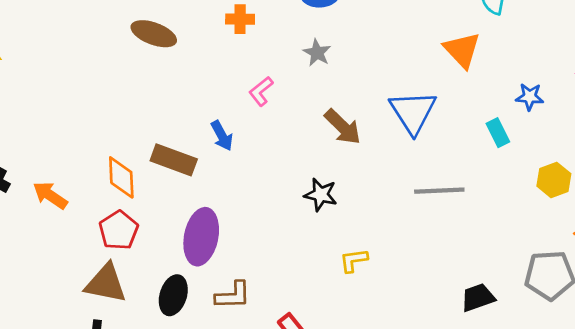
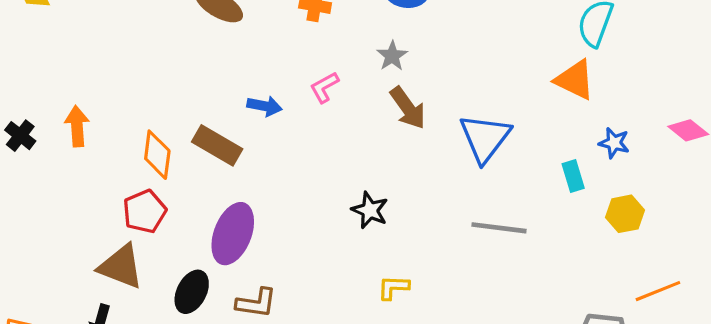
orange triangle: (462, 50) -> (575, 80), moved, turned -30
brown arrow: (343, 127) -> (408, 108), moved
blue arrow: (222, 136) -> (264, 106), moved, turned -60
yellow hexagon: (554, 180) -> (625, 214), moved
orange arrow: (50, 195) -> (77, 126), moved, turned 42

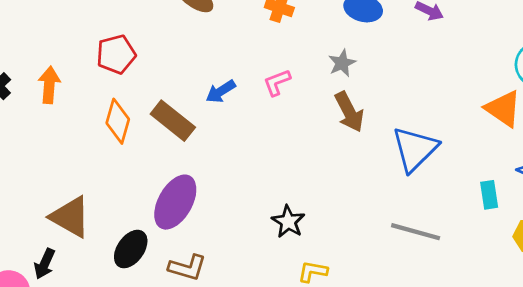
blue arrow: (264, 106) -> (221, 91), turned 128
black star: (370, 210) -> (288, 222), moved
red pentagon: (145, 211) -> (116, 54), moved

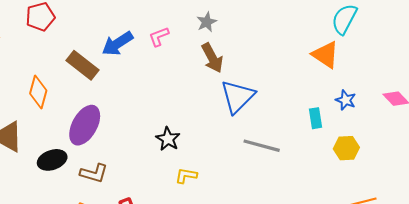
blue arrow: (221, 91) -> (117, 44), size x1.4
orange diamond: (118, 121) -> (38, 92), moved
blue triangle: (415, 149) -> (238, 97), moved
black ellipse: (131, 249) -> (52, 160), turned 36

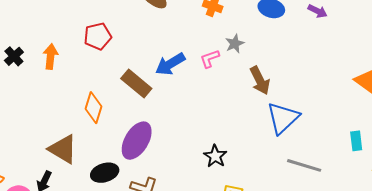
gray star: (207, 22) -> (235, 44), moved

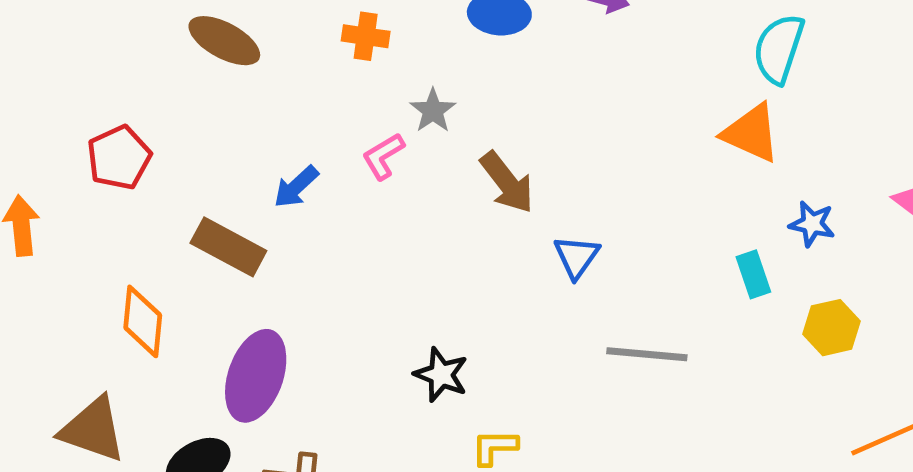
blue arrow: (170, 64) -> (296, 187), size x0.7
blue triangle: (283, 118) -> (577, 257), size x0.6

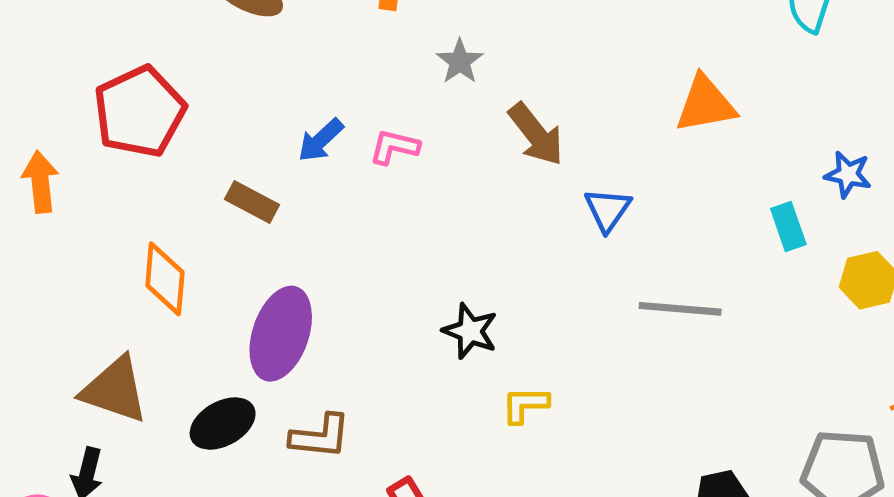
orange triangle: (751, 133) -> (705, 104), moved, turned -34
pink L-shape: (383, 156) -> (394, 147), moved, turned 45
red pentagon: (119, 158) -> (140, 112), size x1.4
brown rectangle: (228, 247) -> (252, 202), size x0.7

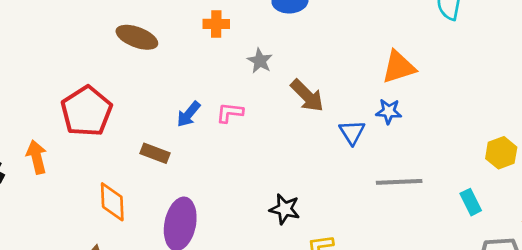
blue star: (848, 174) -> (389, 111), moved
cyan rectangle: (788, 226) -> (471, 202), moved

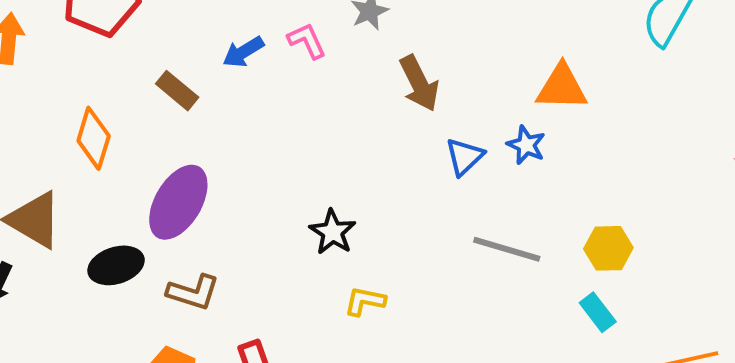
pink L-shape: (230, 113) -> (307, 41), moved, turned 40
yellow hexagon: (501, 153) -> (608, 248), moved
cyan rectangle: (471, 202) -> (598, 312), turned -30

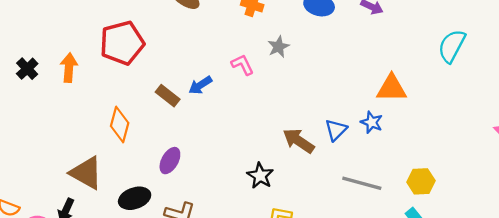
blue arrow: (243, 52) -> (200, 85), moved
brown arrow: (419, 83) -> (299, 141), moved, turned 152
purple ellipse: (178, 202) -> (170, 161), size x0.6

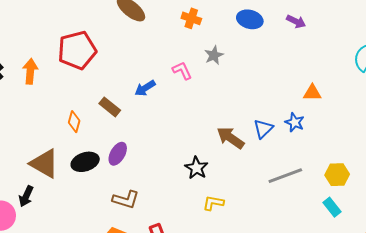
orange triangle: (391, 88) -> (312, 93), size x0.7
brown rectangle: (168, 96) -> (110, 107), moved
orange diamond: (120, 125) -> (74, 122), size x0.7
gray line: (362, 183) -> (285, 176), turned -36
black ellipse: (135, 198) -> (85, 162), moved

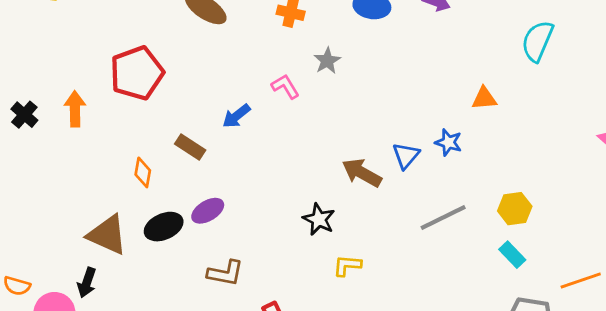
orange triangle: (312, 93) -> (484, 98), moved
purple ellipse: (118, 154) -> (208, 211), turned 35

